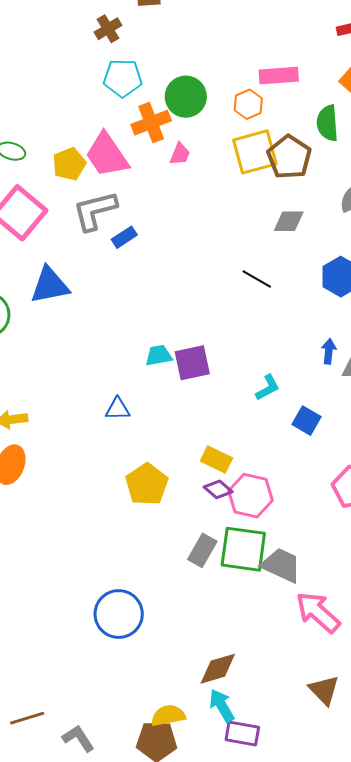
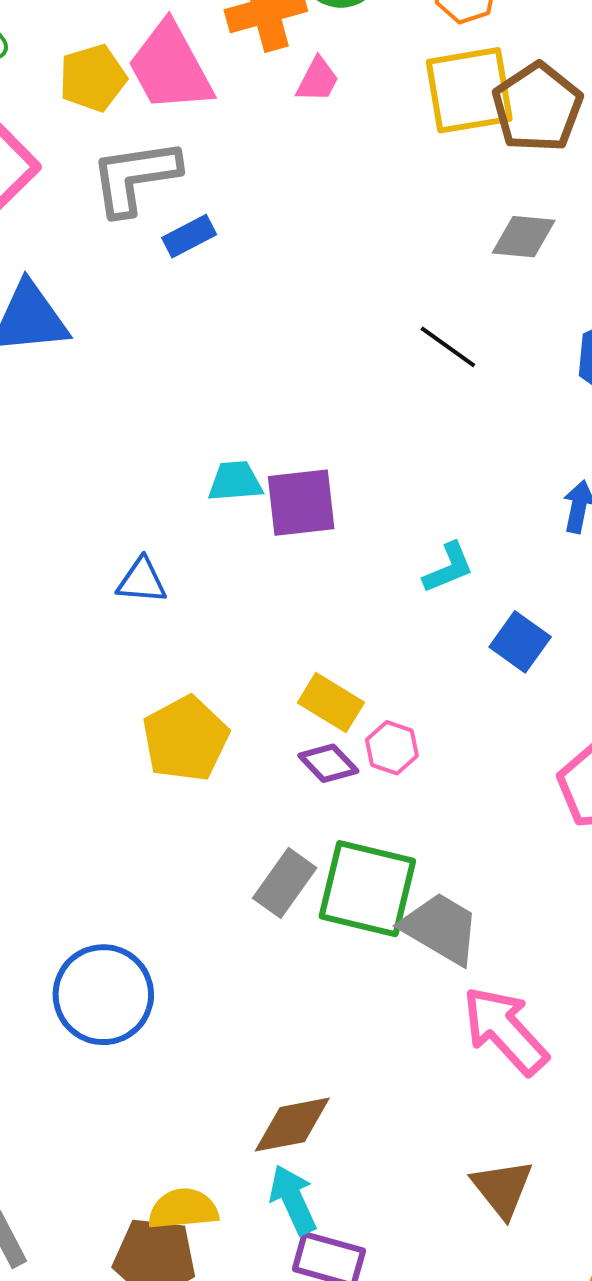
pink hexagon: (250, 496) -> (392, 748), moved, size x0.6

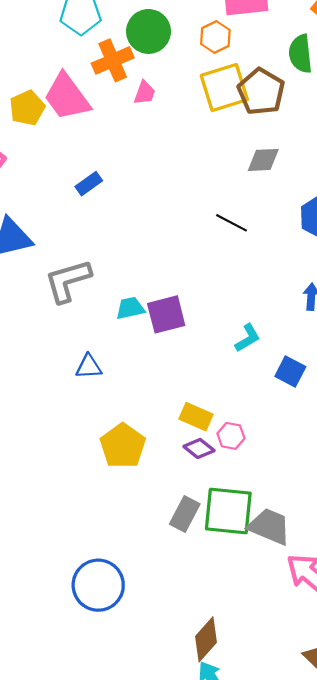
gray L-shape: (135, 177) -> (68, 281), moved
brown diamond: (292, 1125) -> (206, 639), turned -30

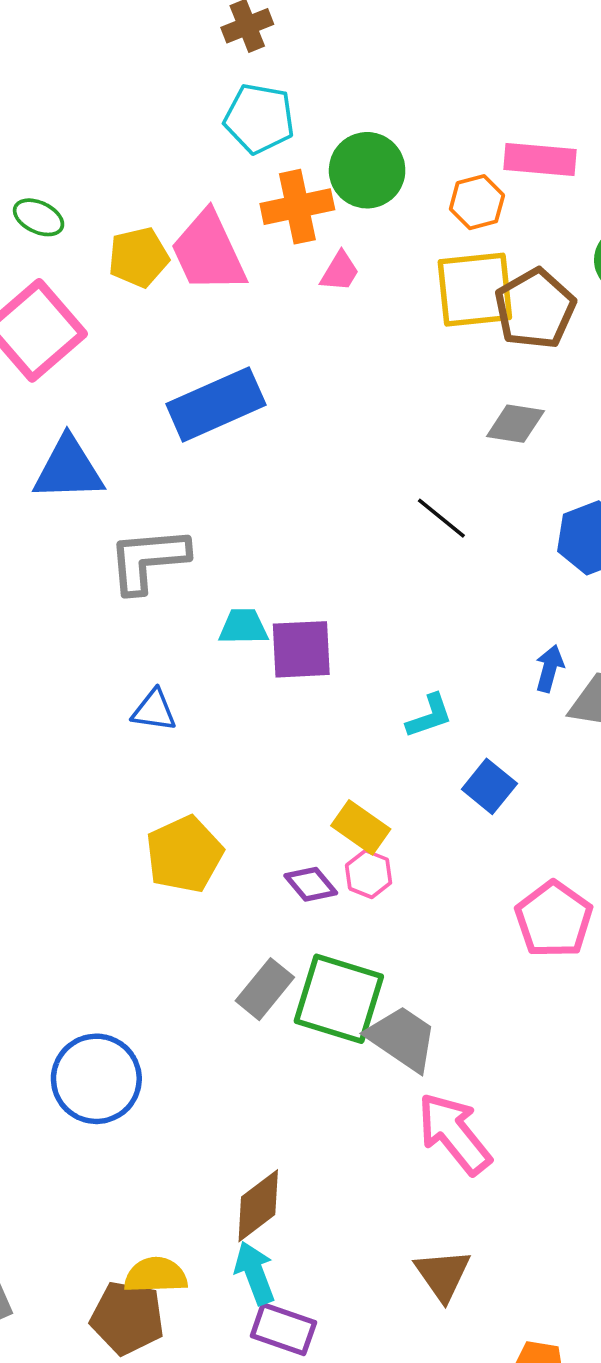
blue rectangle: (89, 184) -> (216, 404), size x2.0
yellow rectangle: (196, 417) -> (361, 827), moved

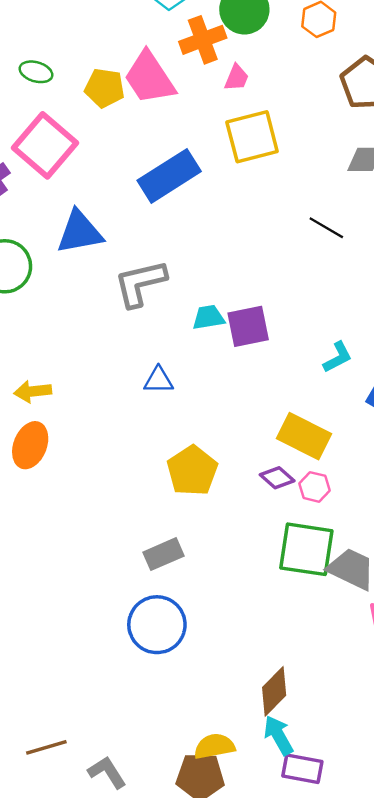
yellow pentagon: (138, 257) -> (105, 88), turned 30
yellow square: (475, 290) -> (252, 137), moved
yellow rectangle: (361, 827) -> (304, 436), size x1.4
pink hexagon: (369, 874) -> (314, 487), moved
gray rectangle: (265, 989) -> (163, 554), moved, turned 36

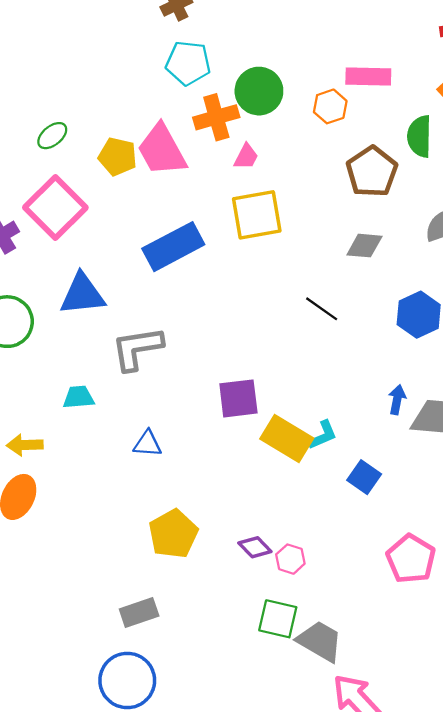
green ellipse: (36, 72) -> (52, 136), turned -60
cyan trapezoid: (208, 317) -> (79, 397), moved
yellow rectangle: (304, 436) -> (287, 438), moved
green square: (306, 549) -> (278, 619), size x0.7

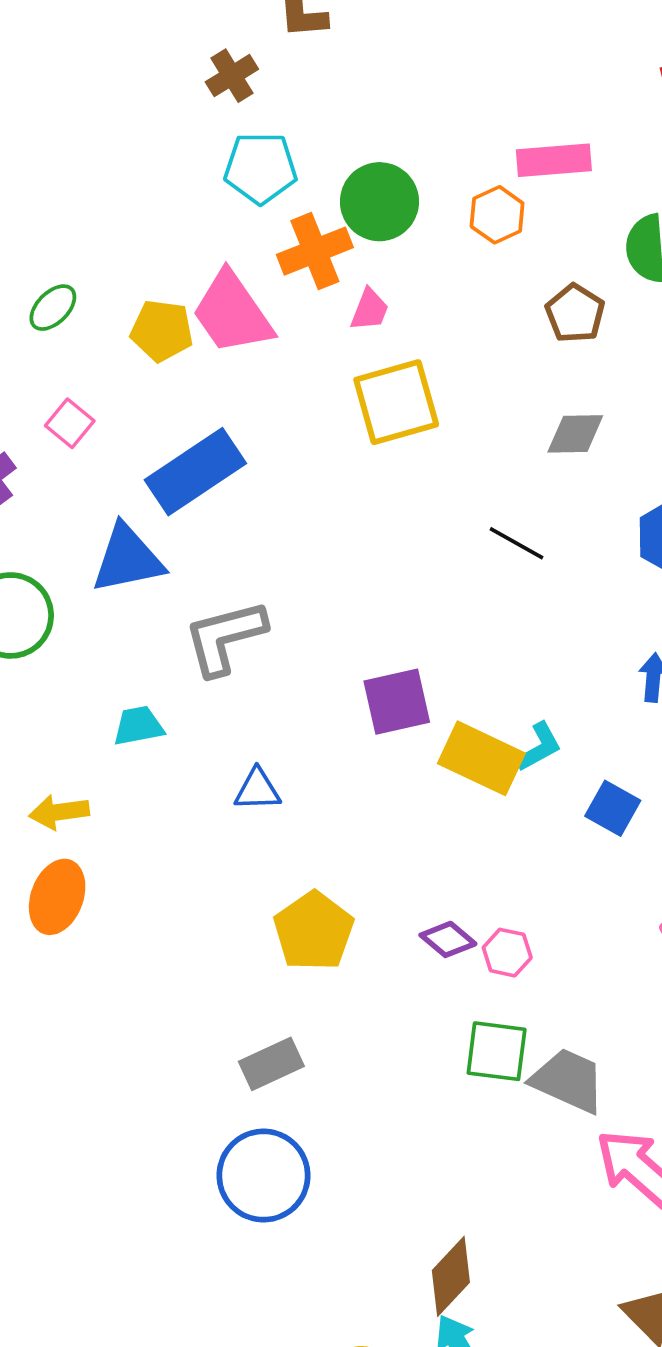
brown pentagon: (372, 172) -> (575, 313), size x0.7
pink square: (55, 208) -> (70, 423), size x0.5
blue rectangle: (173, 247) -> (195, 472), moved

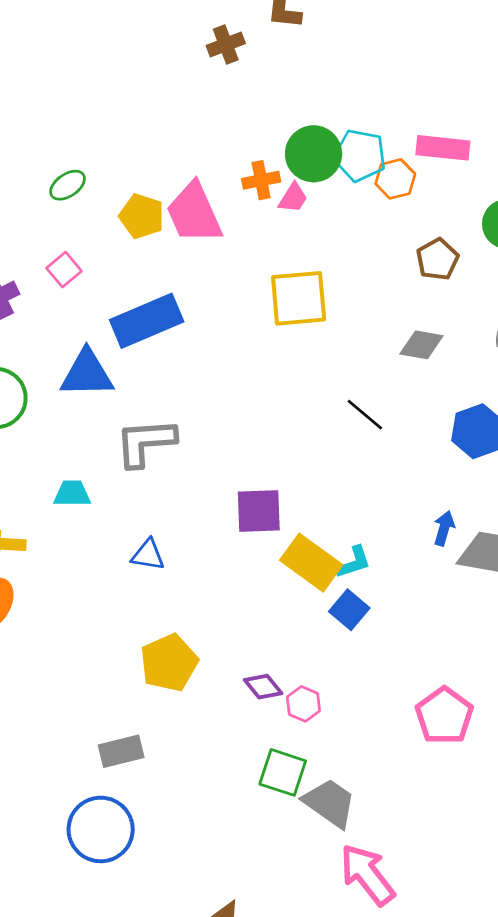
cyan pentagon: (260, 168) -> (360, 155), moved
orange cross: (315, 251) -> (261, 180), size x0.7
pink trapezoid: (370, 310) -> (293, 198), moved
blue square: (613, 808) -> (349, 610), moved

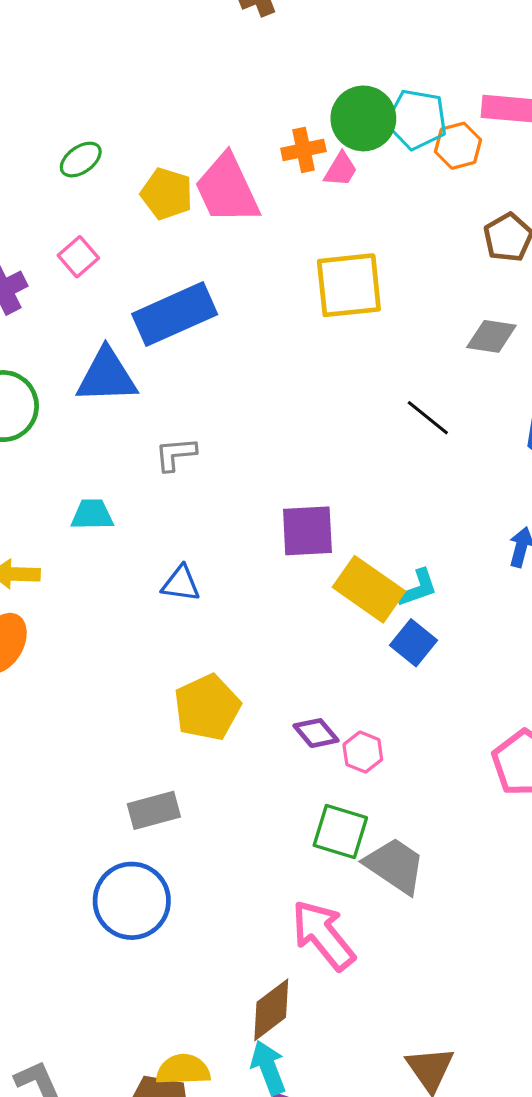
gray L-shape: (145, 442) -> (176, 454), size x0.6
pink arrow: (367, 875) -> (323, 935), moved

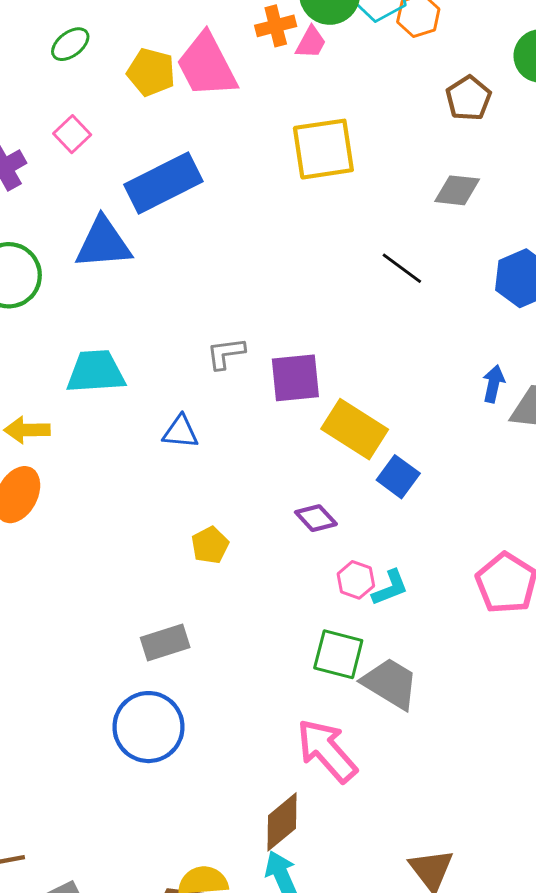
gray L-shape: (176, 454) -> (226, 353), moved
cyan trapezoid: (92, 515) -> (96, 372), size x1.5
cyan L-shape: (418, 588) -> (390, 588), moved
yellow pentagon: (207, 707) -> (210, 545), size x0.6
purple diamond: (316, 733) -> (316, 518), moved

